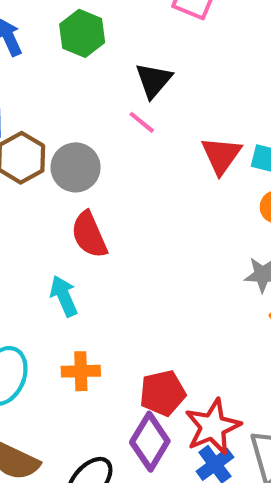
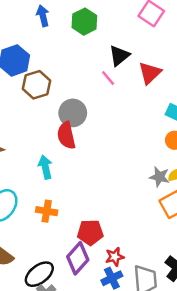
red triangle: (221, 155) -> (150, 73), moved
gray circle: (76, 167) -> (73, 113), moved
red star: (213, 427) -> (115, 257), size x0.6

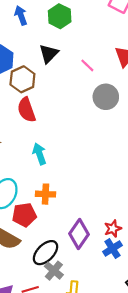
black triangle: (119, 56) -> (49, 54), moved
gray circle: (73, 113) -> (106, 97), moved
red semicircle: (66, 135) -> (26, 110), moved
red pentagon: (90, 232) -> (24, 215), moved

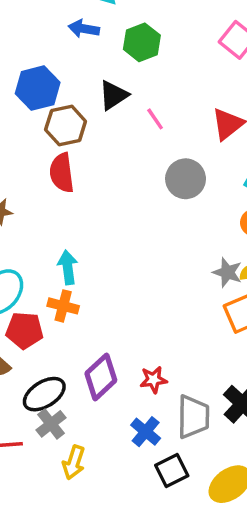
blue arrow: (21, 15) -> (84, 29), turned -72
pink line: (87, 65) -> (155, 119), moved
cyan arrow: (39, 154) -> (68, 267), moved
blue cross: (112, 248) -> (146, 432), moved, turned -30

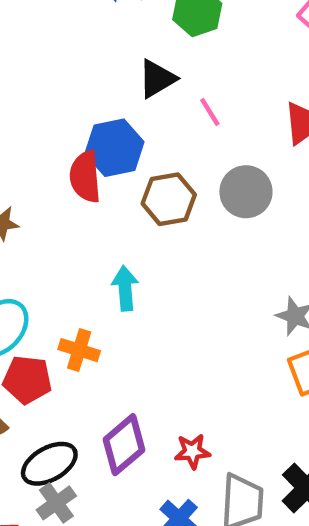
blue hexagon: (38, 88) -> (114, 148), moved
brown hexagon: (66, 125) -> (169, 199), moved
cyan arrow: (68, 267) -> (125, 288), moved

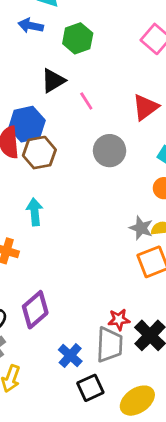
brown hexagon: (169, 199) -> (39, 153), moved
red star: (192, 451) -> (119, 320), moved

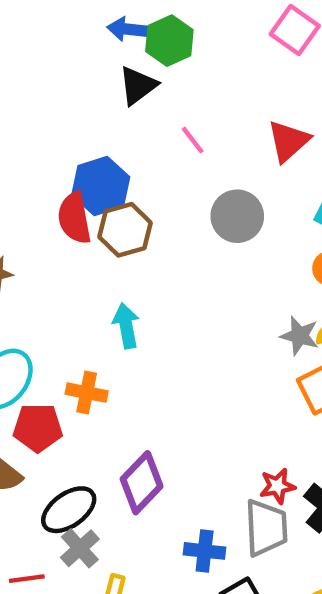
blue arrow: (31, 26) -> (128, 29), moved
black triangle: (53, 81) -> (138, 86), moved
blue cross: (70, 355) -> (205, 551), turned -30

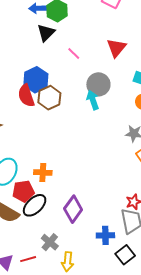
cyan arrow: (126, 326) -> (93, 100), moved
black ellipse: (69, 510) -> (35, 205), moved

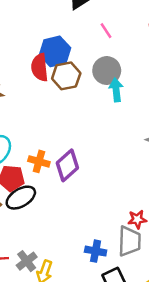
gray circle: (98, 84) -> (107, 71), moved
purple diamond: (73, 209) -> (67, 165), moved
gray cross: (50, 242) -> (27, 261), moved

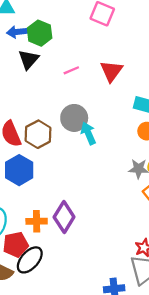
pink line: (106, 31) -> (71, 70), moved, turned -63
blue hexagon: (55, 51) -> (19, 170), moved

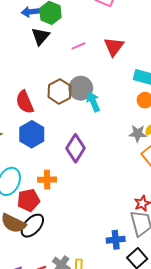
brown hexagon: (38, 134) -> (59, 91), moved
purple diamond: (64, 217) -> (75, 148), moved
black ellipse: (30, 260) -> (32, 226), moved

